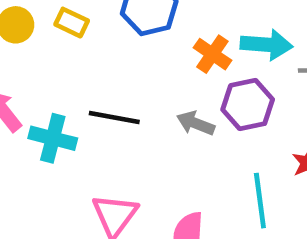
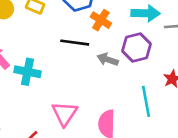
orange cross: (212, 54) -> (101, 20), moved
black line: (114, 118) -> (75, 43), moved

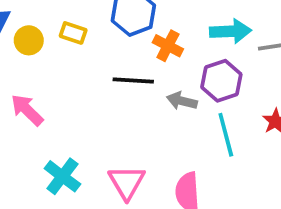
cyan cross: (28, 72) -> (62, 176), moved, turned 30
cyan line: (146, 101) -> (226, 135), moved

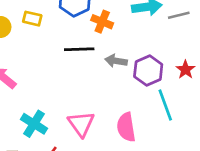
purple hexagon: (221, 81) -> (148, 71), moved
cyan line: (226, 135) -> (165, 105), moved

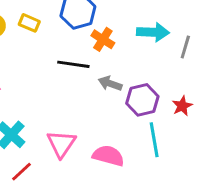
gray line: (179, 15) -> (185, 47), turned -70
pink semicircle: (126, 127) -> (108, 156), turned 104

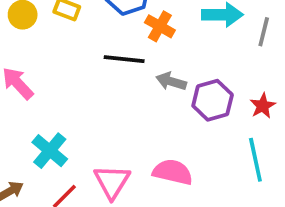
cyan line: (154, 140) -> (255, 160), moved
pink triangle: (61, 144) -> (112, 182), moved

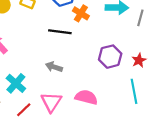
gray arrow: (171, 81) -> (54, 67), moved

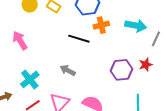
orange cross: (81, 13) -> (101, 25), turned 35
red star: (139, 60) -> (146, 65), moved

